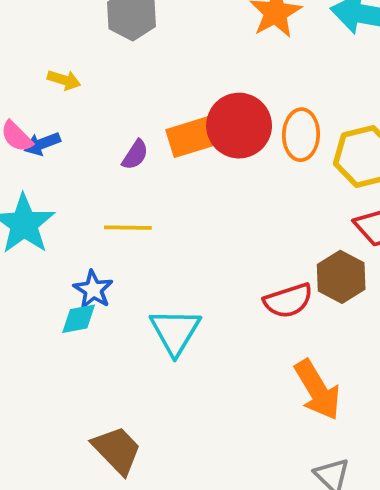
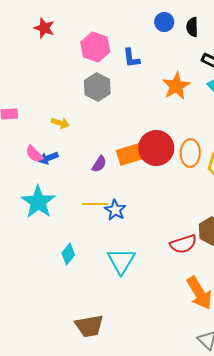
blue star: (93, 290) -> (115, 210), moved
cyan diamond: (79, 319) -> (68, 254), turned -40
brown trapezoid: (117, 450) -> (89, 326), turned 124

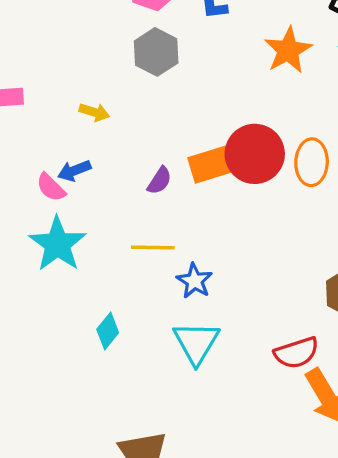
pink semicircle: (34, 154) -> (51, 187), moved
blue star: (115, 210) -> (195, 281), moved
red semicircle: (183, 244) -> (296, 353), moved

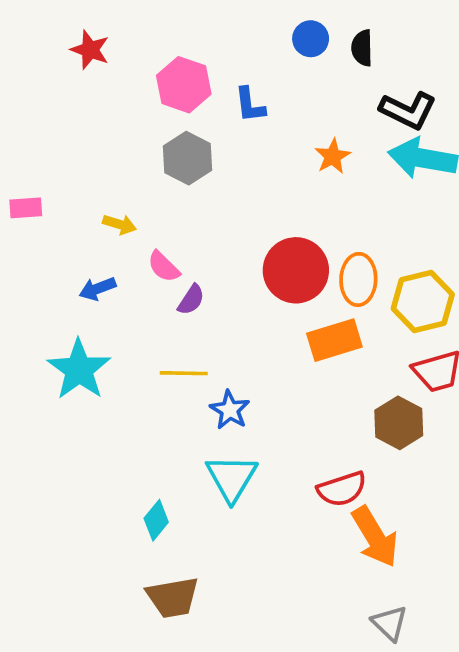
orange star: (288, 50) -> (333, 156), size x0.7
orange rectangle: (213, 164) -> (334, 340), moved
pink semicircle: (51, 187) -> (164, 267), moved
cyan diamond: (108, 331) -> (156, 520), moved

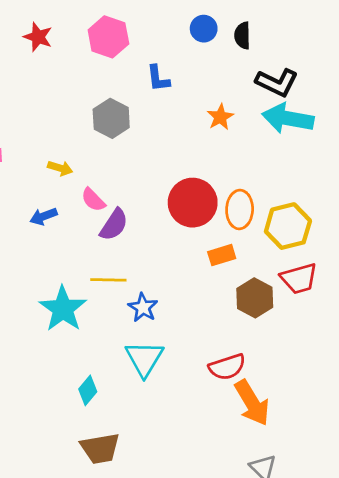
pink hexagon: (184, 85) -> (108, 37), moved
purple semicircle: (191, 300) -> (114, 225), size x1.4
orange rectangle: (334, 340) -> (222, 255), size x0.7
cyan star: (79, 370) -> (63, 309), moved
brown hexagon: (399, 423) -> (255, 298), moved

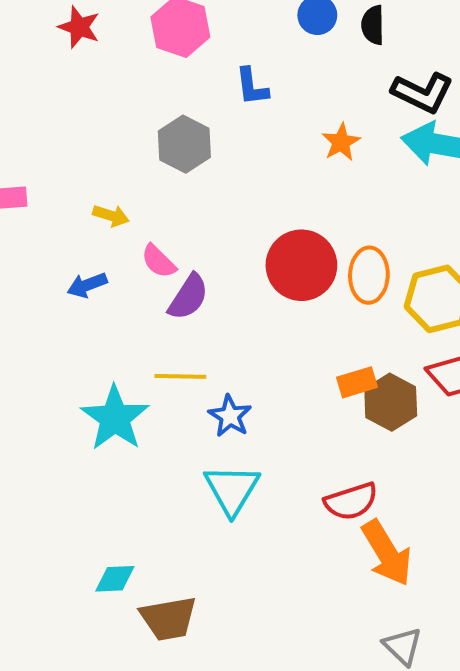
orange rectangle: (222, 255) -> (357, 382), moved
cyan diamond: (88, 390) -> (115, 579), moved, turned 48

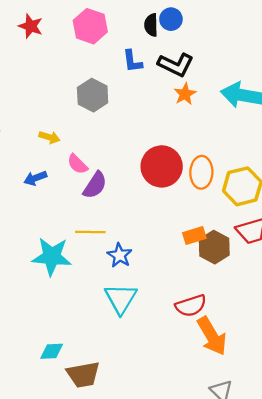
black semicircle: (373, 25) -> (151, 25), moved
black L-shape: (422, 93) -> (176, 65), moved
cyan star: (115, 418) -> (52, 257), turned -30

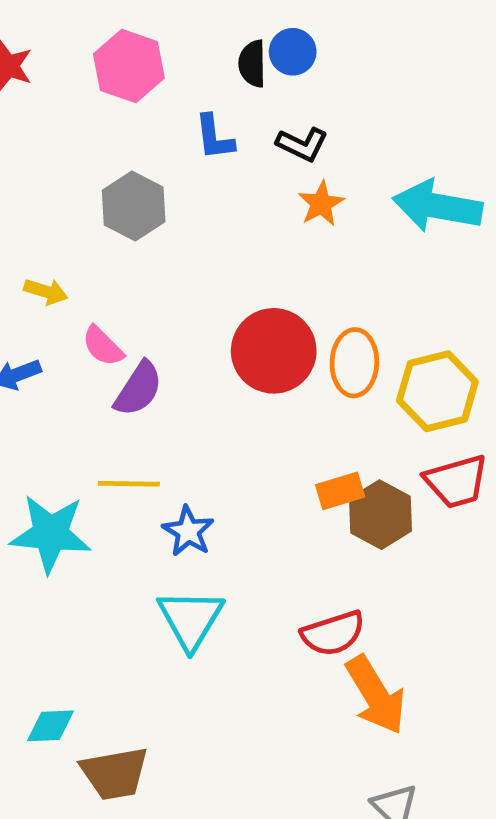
black L-shape: (176, 65) -> (302, 144), size x0.7

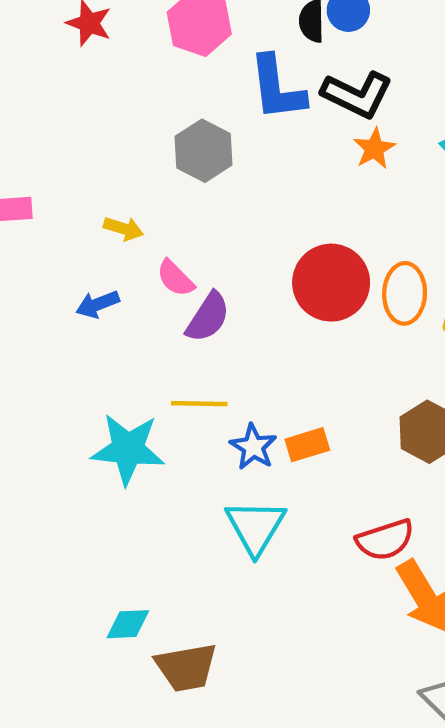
blue L-shape: (214, 137) -> (277, 88), size x1.6
black L-shape: (302, 144) -> (357, 95), size x1.5
orange rectangle: (340, 491) -> (307, 445), moved

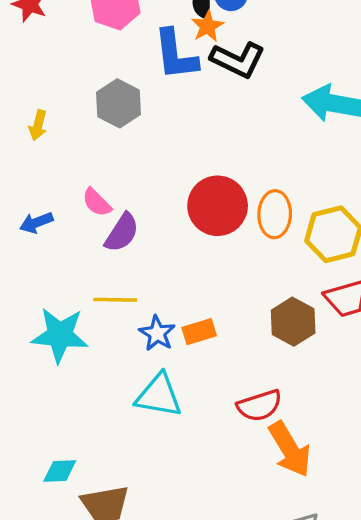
orange star: (374, 149) -> (207, 26), moved
yellow arrow: (124, 229) -> (38, 125), moved, turned 88
cyan triangle: (255, 527) -> (159, 395), turned -51

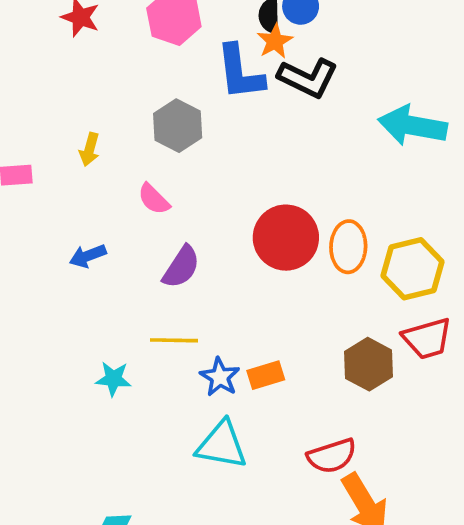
pink semicircle: (97, 202) -> (154, 199), moved
cyan star: (60, 335) -> (113, 379), size x0.6

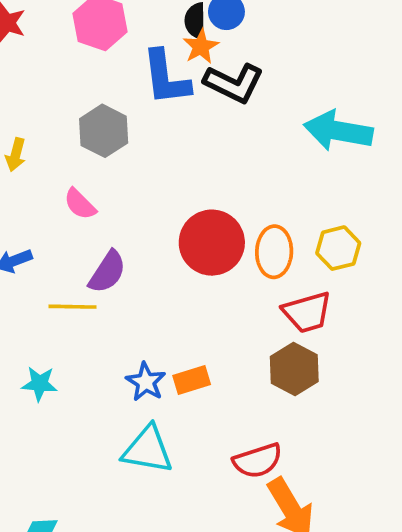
yellow hexagon: (413, 269) -> (338, 248), moved, size x0.7
red trapezoid: (427, 338) -> (307, 312), moved
yellow line: (174, 340) -> (73, 307), moved

